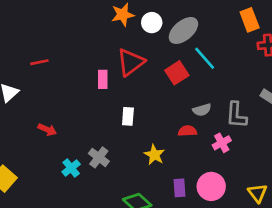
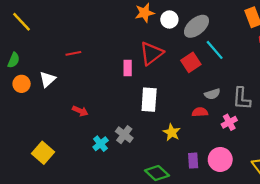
white rectangle: (128, 116) -> (149, 100), size x1.5

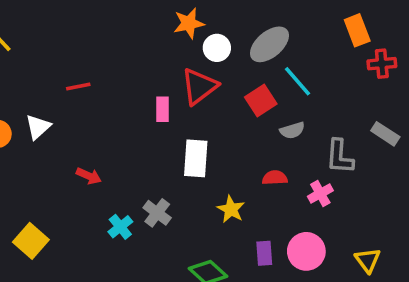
white circle: (169, 20) -> (217, 48), moved
gray semicircle: (212, 94) -> (292, 130), moved

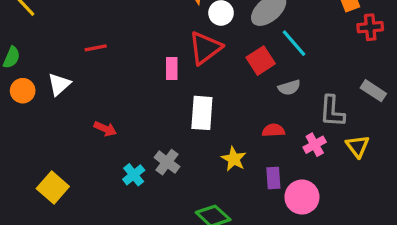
purple rectangle: (264, 253) -> (273, 178), moved
yellow triangle: (368, 260) -> (358, 146), moved

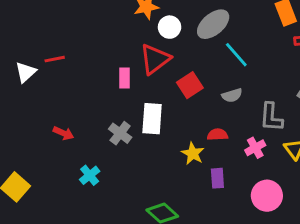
red square: (261, 61) -> (190, 85), moved
white triangle: (59, 84) -> (26, 72), moved
yellow star: (234, 159) -> (193, 154), moved
gray cross: (167, 162) -> (120, 133), moved
pink circle: (302, 197) -> (267, 196), moved

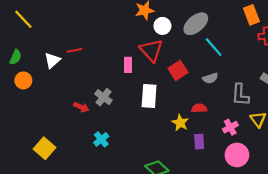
red triangle: (155, 59) -> (151, 50), turned -35
gray cross: (120, 133) -> (103, 97), moved
pink cross: (255, 148) -> (230, 127), moved

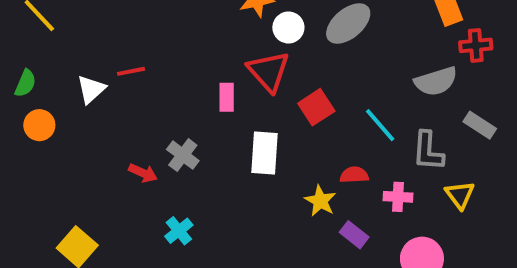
cyan line: (214, 47) -> (380, 125), moved
gray semicircle: (210, 78) -> (436, 81), moved, size x1.5
pink cross: (230, 127) -> (398, 197), moved, turned 32
purple rectangle: (199, 142) -> (354, 235), turned -48

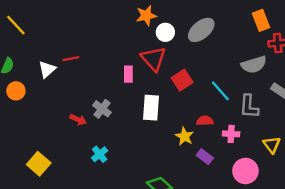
yellow triangle: (460, 195) -> (272, 145), moved

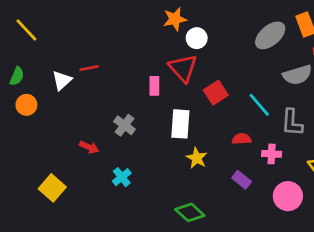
gray ellipse: (201, 30) -> (270, 35), moved
red arrow: (78, 120) -> (89, 147), moved
yellow star: (184, 136) -> (197, 158), moved

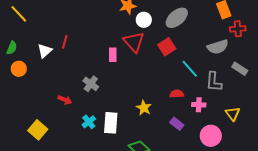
gray ellipse: (270, 35) -> (177, 18), moved
red line: (89, 68) -> (65, 42), turned -64
red square: (216, 93) -> (167, 47), moved
white rectangle: (180, 124) -> (111, 123), moved

